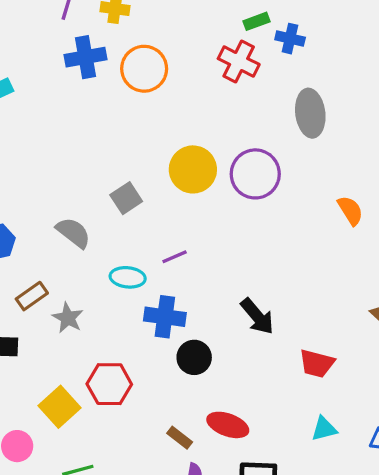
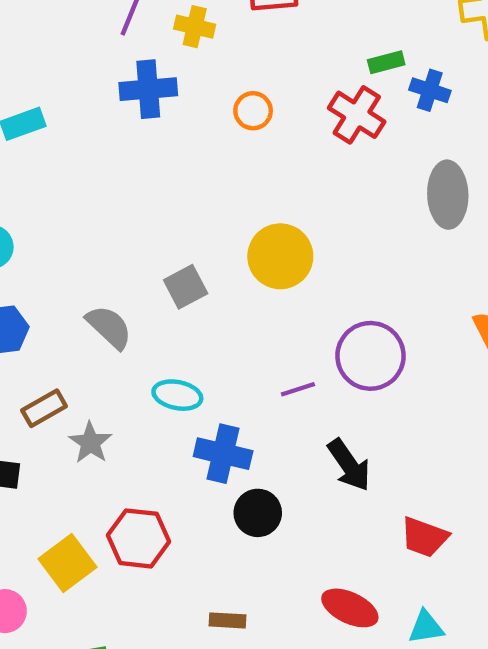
orange circle: (144, 69) -> (253, 111), moved, size x0.6
purple circle: (255, 174) -> (370, 356), moved
purple line: (175, 257) -> (298, 389), moved
red ellipse: (228, 425) -> (350, 608), moved
brown rectangle: (180, 438) -> (228, 620), turned -40

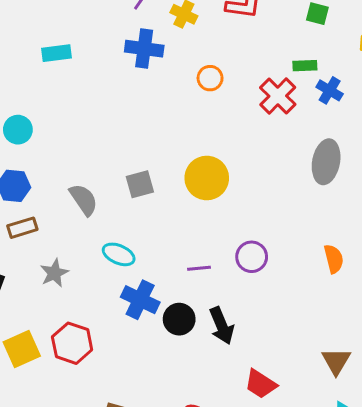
purple circle: (370, 356) -> (252, 257), size x0.7
brown rectangle: (44, 408) -> (22, 228), moved
black circle: (258, 513) -> (179, 319), moved

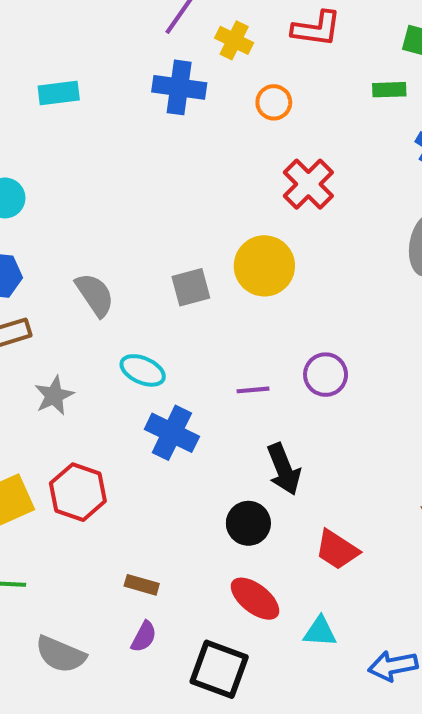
green rectangle: (305, 66) -> (389, 90), moved
orange circle: (210, 78) -> (274, 102), moved
red cross: (278, 96) -> (308, 184), moved
gray square: (140, 184) -> (191, 287), moved
black circle: (179, 319) -> (248, 523), moved

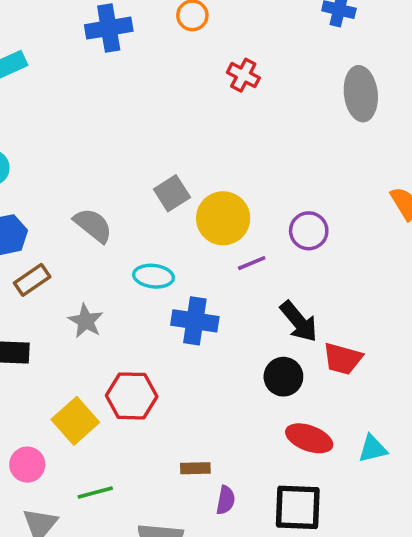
red cross: (308, 184) -> (243, 75), size x0.7
yellow circle: (264, 266) -> (223, 218), moved
red trapezoid: (337, 550) -> (343, 359), moved
brown rectangle: (142, 585) -> (195, 468), moved

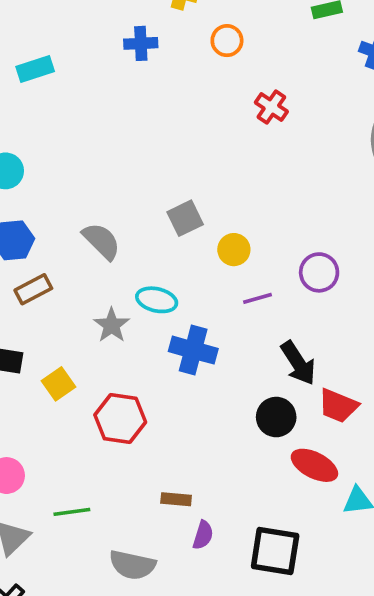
blue cross: (109, 28) -> (141, 43), size x0.7
yellow circle: (223, 218) -> (234, 250), size x0.6
gray star: (86, 321) -> (112, 325), moved
yellow square: (75, 421) -> (58, 384), moved, size x0.7
red ellipse: (309, 438) -> (314, 465), moved

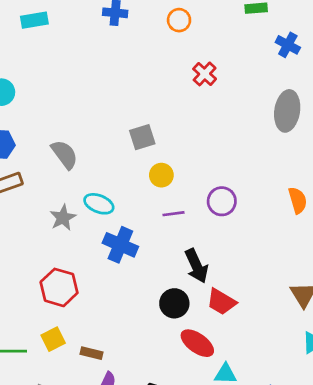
gray square: (185, 218) -> (142, 137), moved
yellow square: (58, 384) -> (53, 339), moved

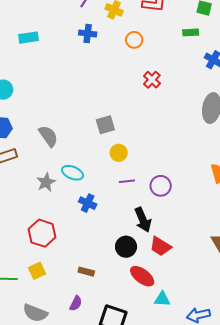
purple circle: (222, 201) -> (161, 186), moved
blue cross: (120, 245) -> (88, 203), size x0.7
brown rectangle: (91, 353) -> (86, 272), moved

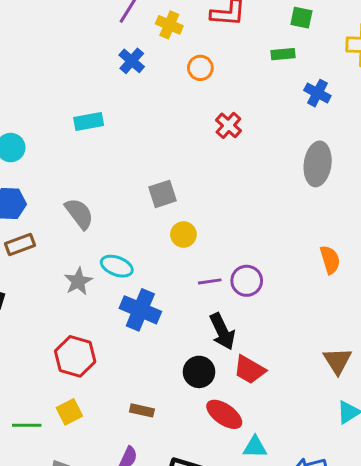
blue cross: (88, 34) -> (132, 61), turned 36
cyan rectangle: (28, 38) -> (89, 121), moved
purple line: (127, 181) -> (210, 281), moved
blue cross: (88, 203) -> (140, 310), size x1.5

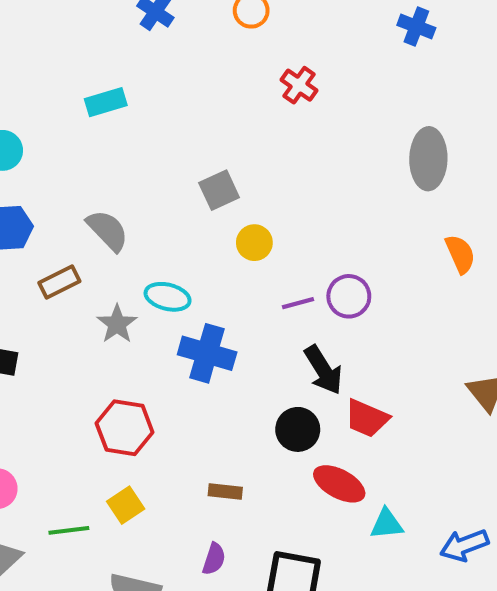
gray ellipse: (318, 164) -> (428, 159), moved
brown rectangle: (20, 244) -> (59, 282), moved

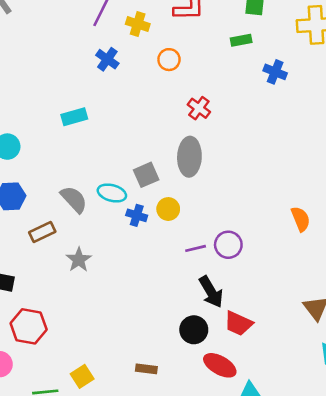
gray ellipse: (428, 159) -> (189, 157), moved
cyan ellipse: (168, 297) -> (112, 193), moved
blue cross: (207, 353) -> (137, 215), moved, size x0.6
red hexagon: (125, 428) -> (29, 326), moved

